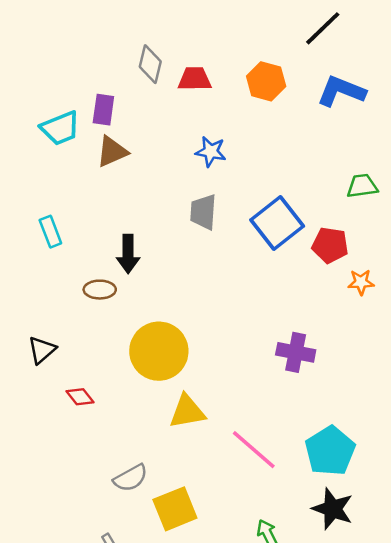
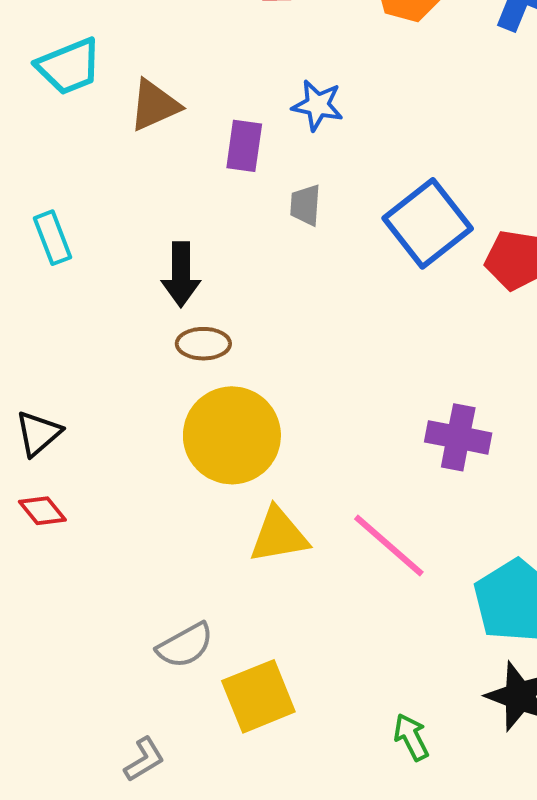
purple rectangle: (103, 110) -> (244, 146), moved
gray trapezoid: (203, 212) -> (305, 205), size x0.7
brown ellipse: (100, 290) -> (203, 344), moved
red diamond: (80, 397) -> (42, 511), moved
pink line: (254, 450) -> (389, 545), moved

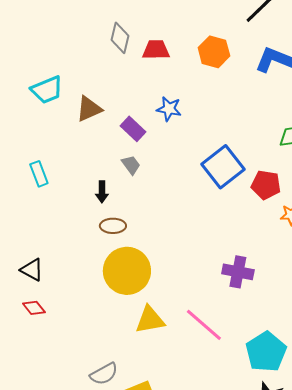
purple rectangle: (244, 146) -> (133, 129), turned -55
gray trapezoid: (305, 205) -> (131, 165), moved, turned 140
black arrow: (181, 274) -> (102, 192), size x0.7
black triangle: (38, 433) -> (32, 270), turned -50

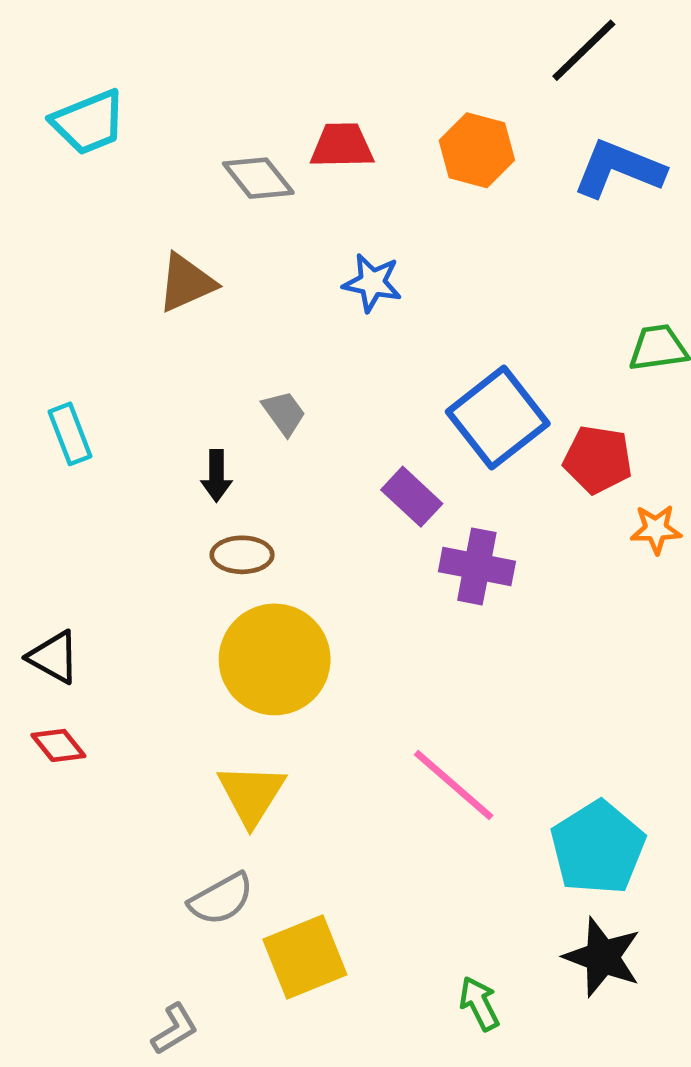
gray diamond: (120, 38) -> (258, 178), moved, turned -52
cyan trapezoid: (47, 90) -> (89, 122), moved
purple rectangle: (133, 129) -> (412, 497), moved
purple cross: (238, 272) -> (477, 566), moved
yellow triangle: (150, 320) -> (251, 794), moved, turned -48

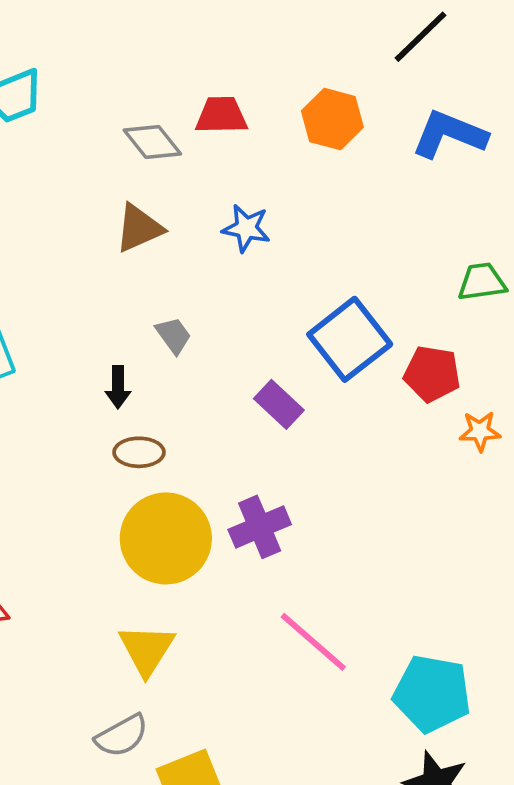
brown triangle: (186, 283) -> (139, 228), moved
purple cross: (477, 566) -> (260, 527), moved, turned -34
cyan pentagon: (598, 848) -> (432, 694), turned -30

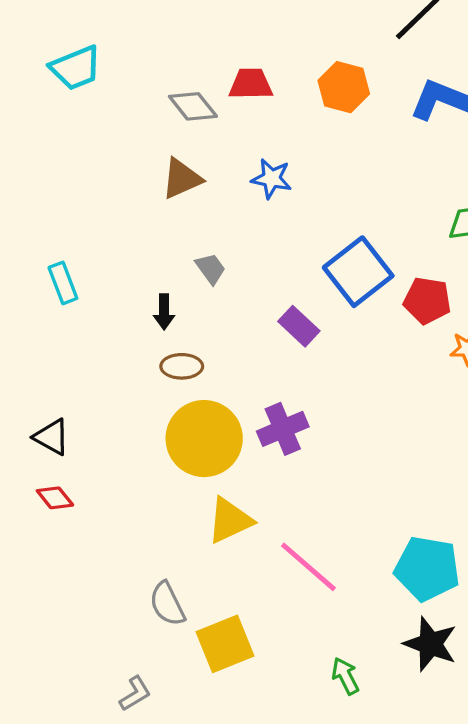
pink line: (313, 642) -> (308, 567), moved
yellow triangle: (147, 650) -> (230, 520), moved, turned 33
gray semicircle: (122, 736) -> (167, 604), turned 93

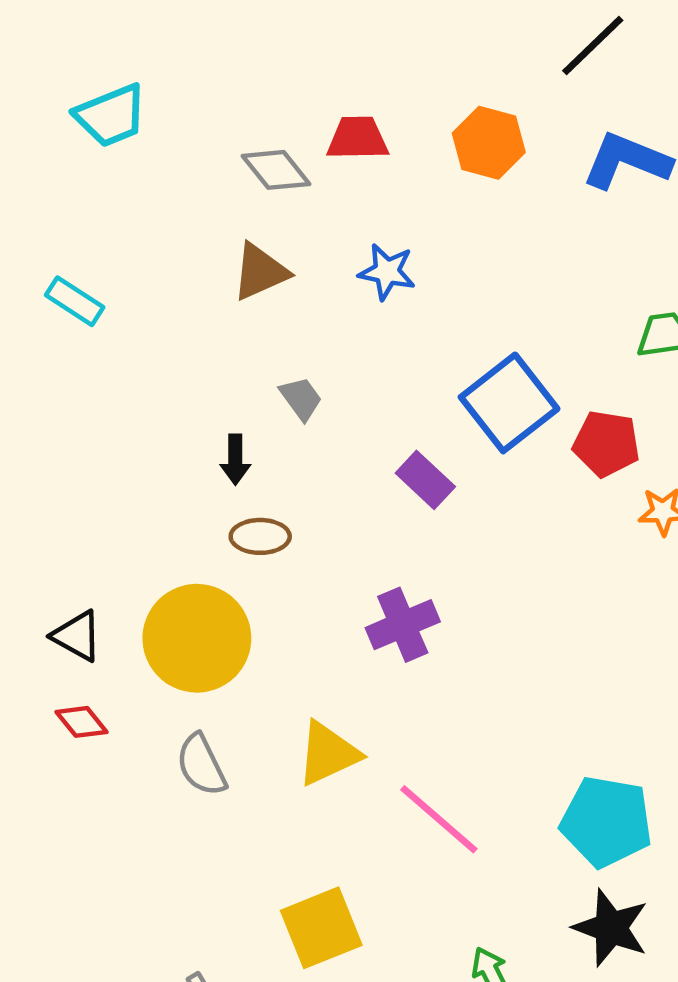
cyan rectangle: (63, 283) -> (75, 301), moved, turned -36
yellow circle: (204, 439) -> (197, 638), moved
gray semicircle: (167, 604) -> (201, 765), moved

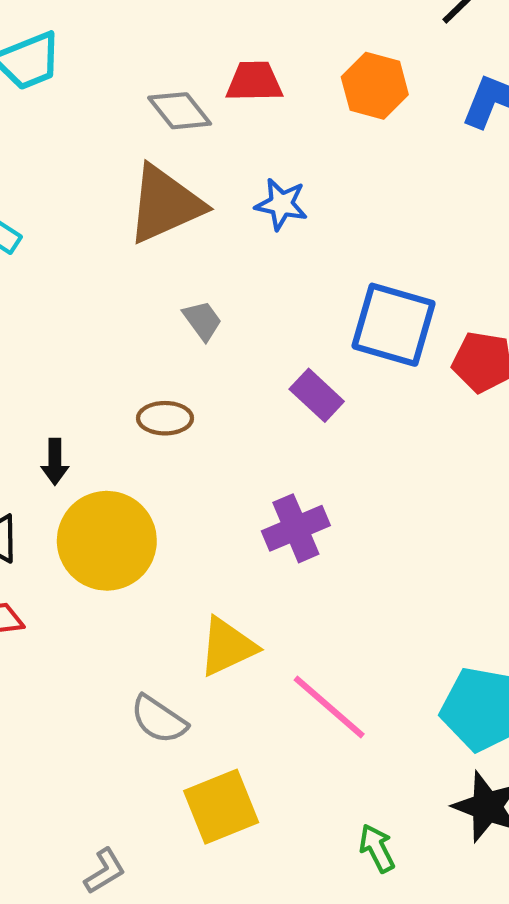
brown triangle: (260, 272) -> (165, 204), size x1.5
blue square: (509, 403) -> (394, 325), turned -36
black arrow: (235, 460) -> (55, 462), moved
brown ellipse: (260, 536) -> (165, 418), moved
gray semicircle: (201, 765) -> (159, 719), moved, turned -30

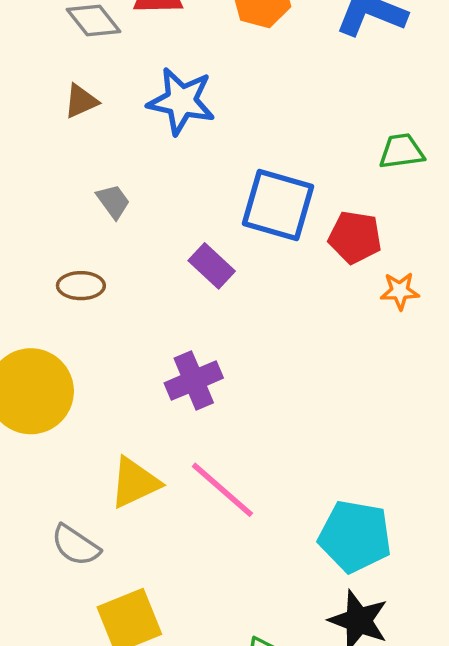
brown triangle: (165, 204) -> (81, 101), size x0.5
blue star: (281, 204) -> (181, 101), size x1.5
pink line: (329, 707) -> (222, 490), moved

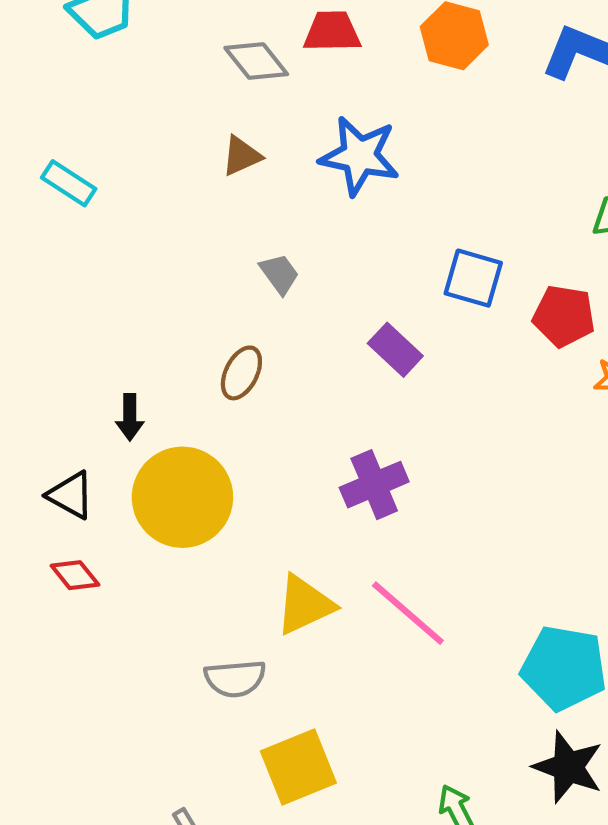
blue square: (278, 205) -> (473, 278), size x0.7
brown ellipse: (81, 286) -> (241, 373), turned -63
gray semicircle: (76, 545) -> (235, 678), turned -39

